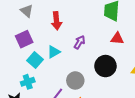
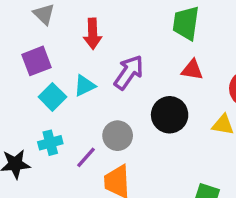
purple arrow: (80, 42) -> (129, 72), size x1.5
cyan cross: (28, 82) -> (50, 143), moved

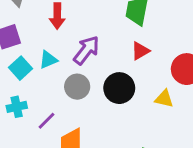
red triangle: (192, 70) -> (140, 51), turned -42
gray circle: (118, 136) -> (77, 87), moved

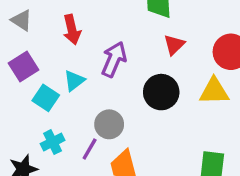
gray circle: (77, 87) -> (109, 124), moved
yellow triangle: (164, 99) -> (214, 91), size x1.4

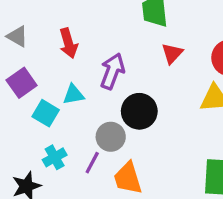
cyan triangle: (74, 81) -> (73, 95), turned 30
black circle: (161, 92) -> (139, 111), moved

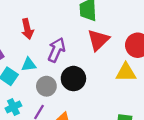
red triangle: (172, 53) -> (98, 40), size x1.5
gray circle: (111, 137) -> (46, 86), moved

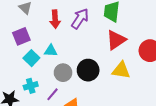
purple arrow: (56, 50) -> (80, 19), moved
yellow triangle: (126, 72) -> (121, 70), moved

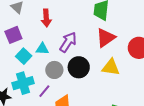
purple arrow: (80, 19) -> (68, 42), moved
cyan cross: (31, 86) -> (23, 83), size x1.5

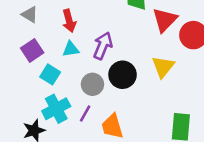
red triangle: (106, 38) -> (165, 20), moved
cyan triangle: (42, 49) -> (71, 49), moved
yellow triangle: (111, 67) -> (163, 67), turned -48

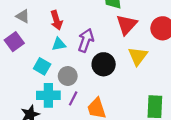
red triangle: (165, 20) -> (127, 25), moved
purple square: (32, 50) -> (14, 42), moved
gray circle: (92, 84) -> (68, 76), moved
cyan cross: (56, 109) -> (48, 95), turned 30

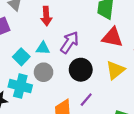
red triangle: (127, 25) -> (112, 37), turned 45
cyan triangle: (59, 44) -> (43, 48), moved
purple line: (73, 98) -> (86, 100), moved

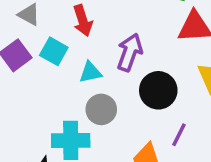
cyan square: (21, 57) -> (54, 51), moved

